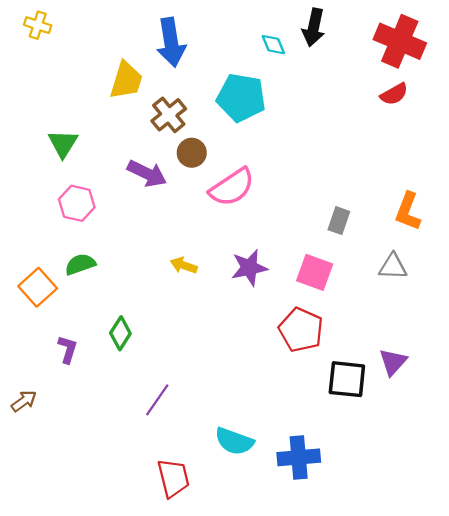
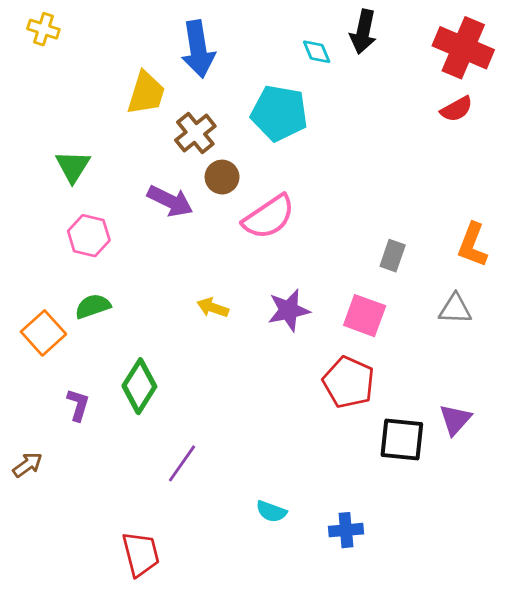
green diamond: (120, 333) -> (139, 386), size x1.4
cyan semicircle: (234, 441) -> (271, 511), size x0.7
blue cross: (299, 457) -> (346, 530), size x0.7
red trapezoid: (173, 478) -> (141, 554), moved

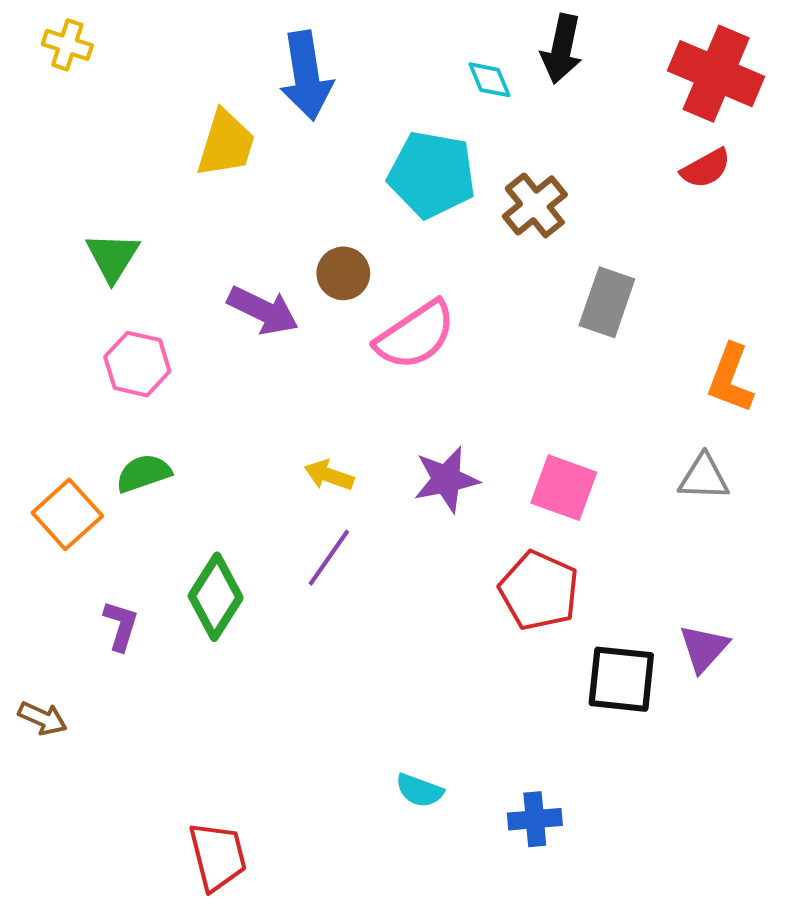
brown cross: (195, 133) -> (535, 205), moved
gray rectangle: (393, 256) -> (607, 302), moved, size x1.4
purple line: (182, 463) -> (329, 558), moved
brown arrow: (27, 465) -> (43, 718), turned 60

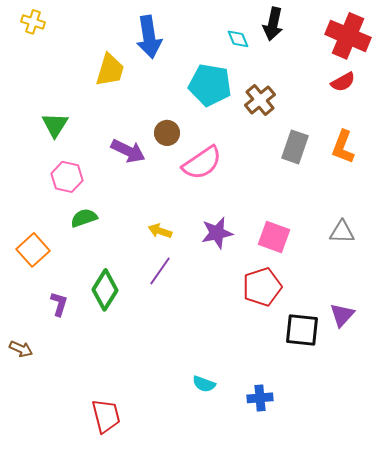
orange L-shape: (731, 378) -> (343, 147), moved
green semicircle: (144, 473) -> (84, 218), moved
red pentagon: (539, 591) -> (262, 287), turned 30

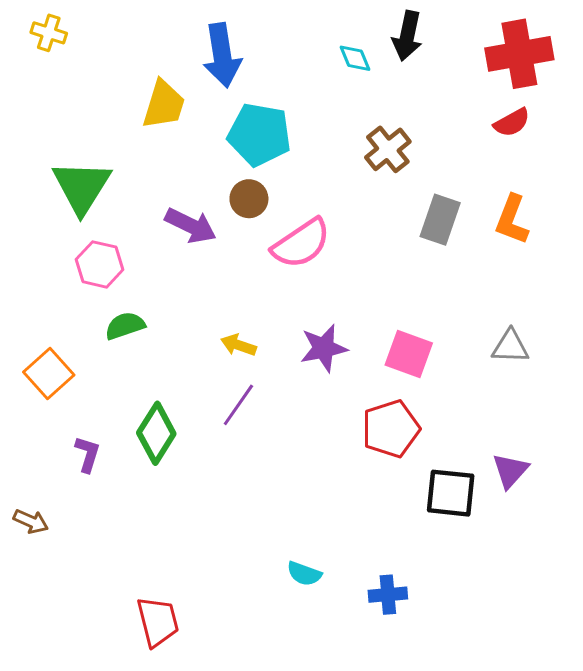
red cross: (348, 36) -> (519, 54), turned -33
cyan pentagon: (210, 85) -> (259, 134), moved
green triangle: (55, 125) -> (82, 187), size x1.5

